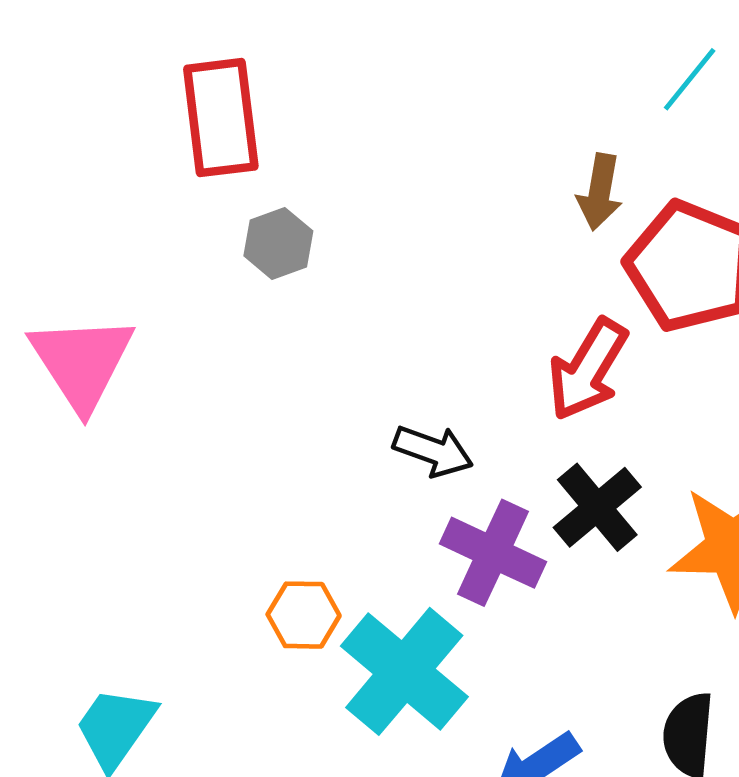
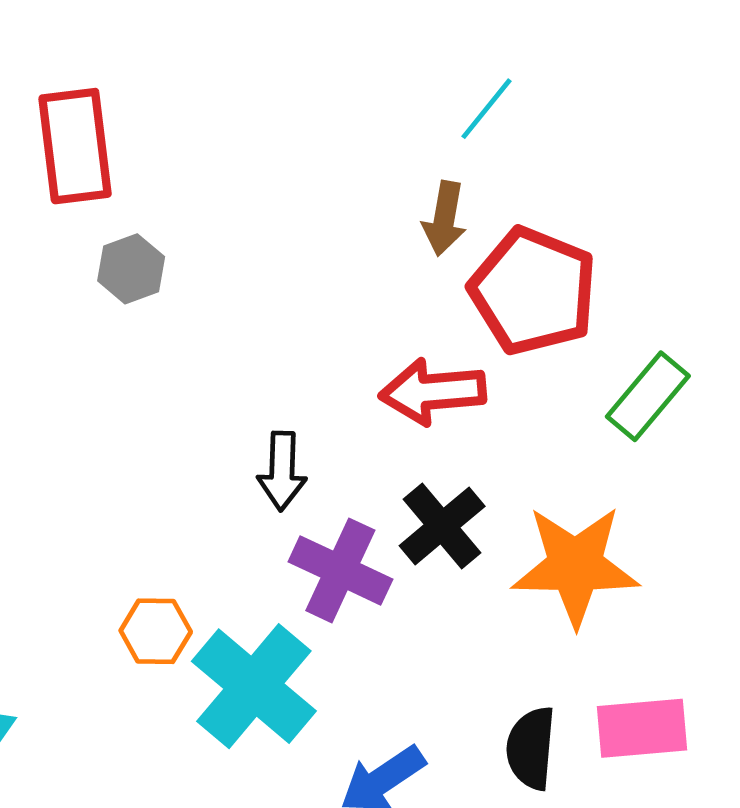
cyan line: (690, 79) -> (487, 109), moved
red arrow: (588, 369) -> (433, 392), turned 54
black arrow: (433, 451) -> (282, 471), turned 72

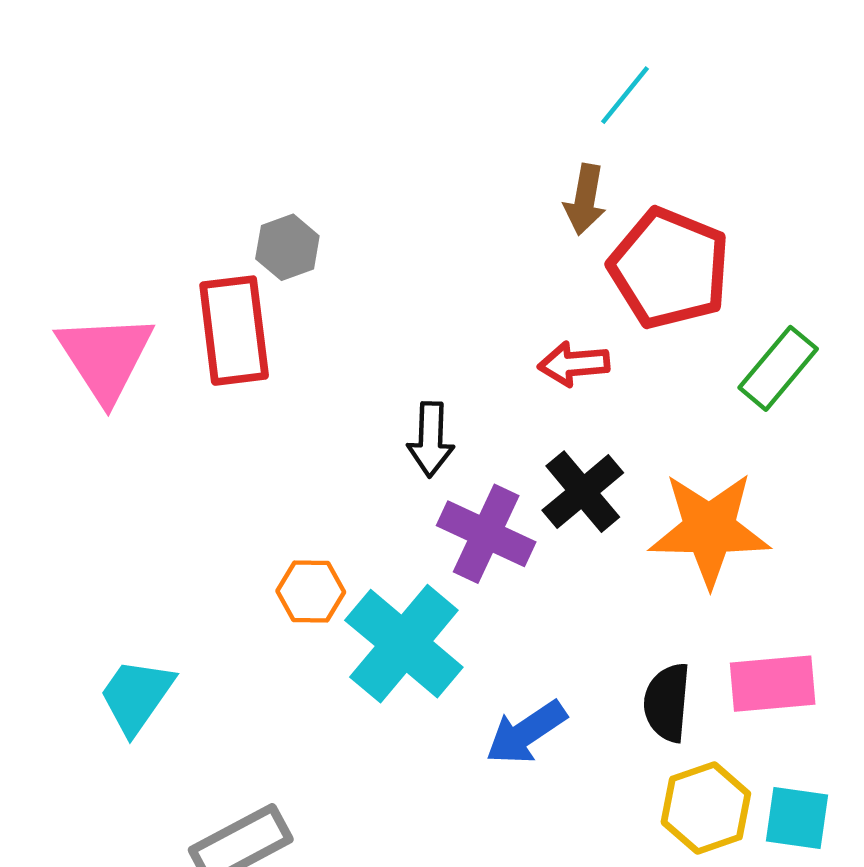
red rectangle: (75, 146) -> (234, 331), moved
red arrow: (433, 392) -> (574, 364), size x0.7

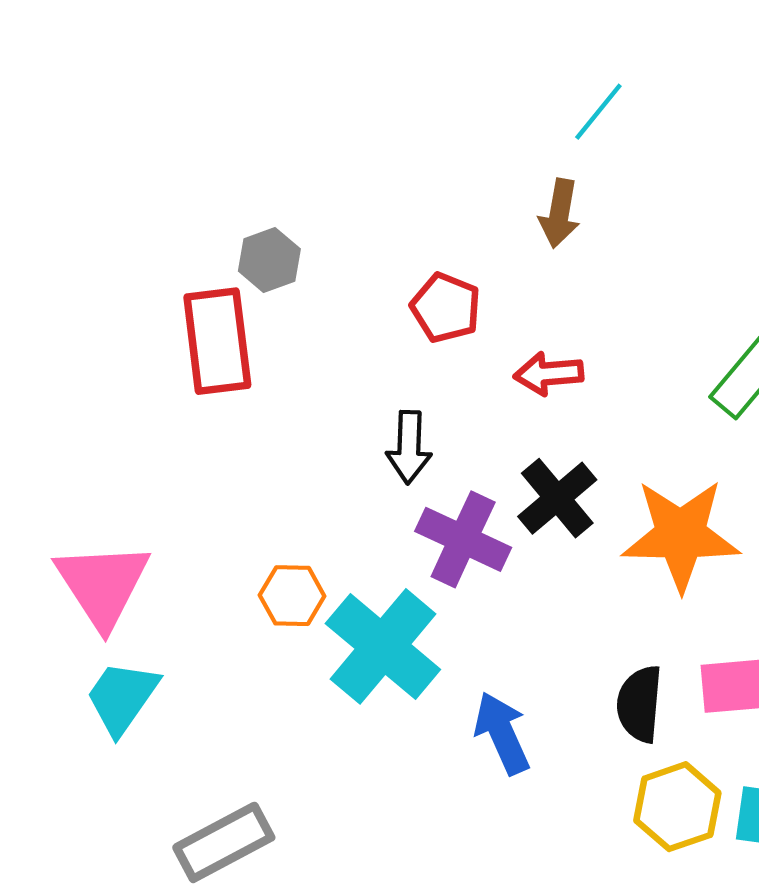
red pentagon: (669, 268) -> (446, 308), moved, size x0.6
pink triangle: (105, 357) -> (103, 585), moved
blue arrow: (526, 732) -> (502, 733), turned 100

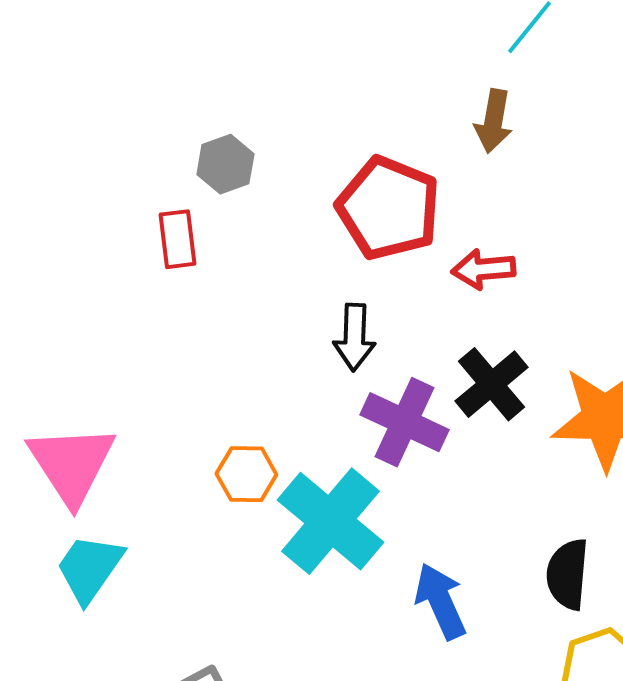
red pentagon: (446, 308) -> (388, 208), size x1.6
red rectangle: (217, 341) -> (177, 239), size x0.6

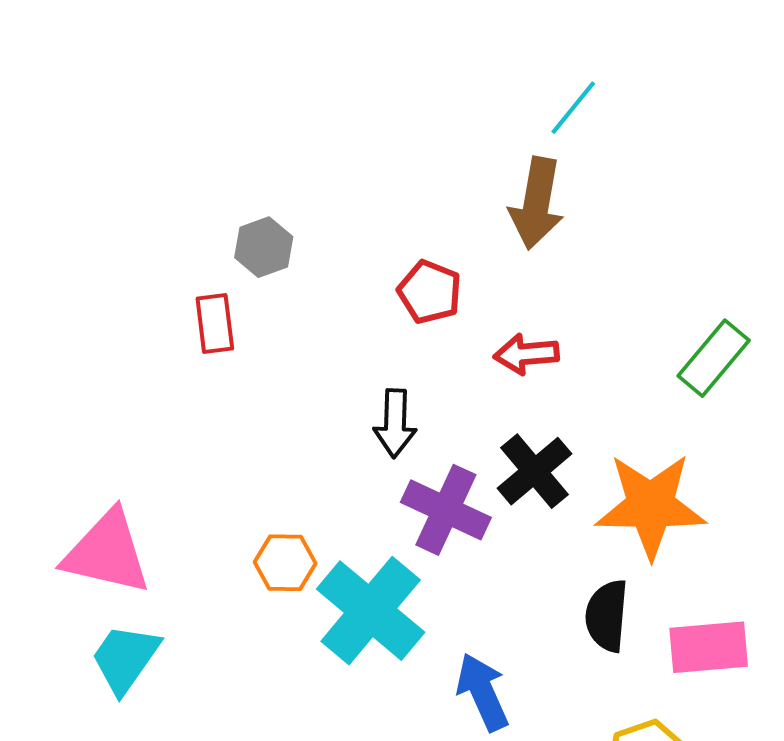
brown arrow: (493, 121) -> (537, 203), size x1.4
red pentagon: (388, 208) -> (430, 292), size x0.6
pink triangle: (71, 464) -> (107, 553), turned -44
black semicircle: (567, 574) -> (607, 616), moved

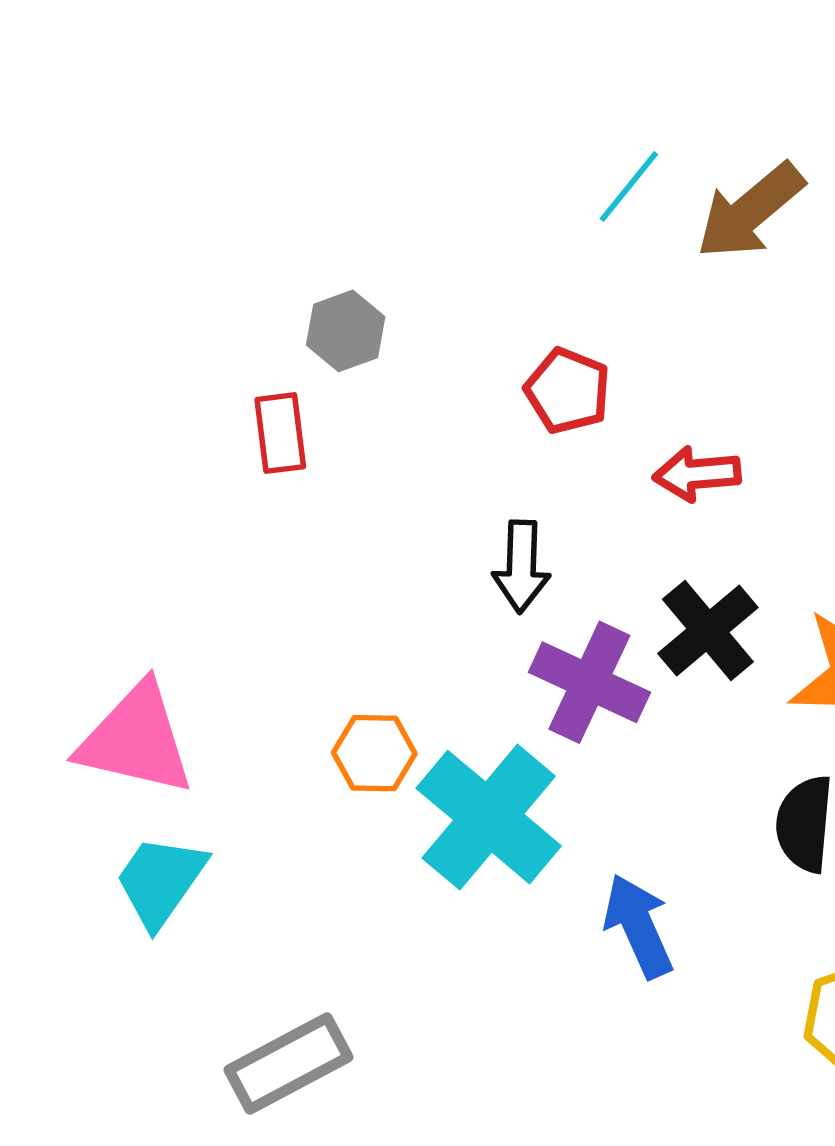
cyan line: (573, 108) -> (629, 187), moved
brown arrow: (537, 203) -> (750, 211), moved, turned 40

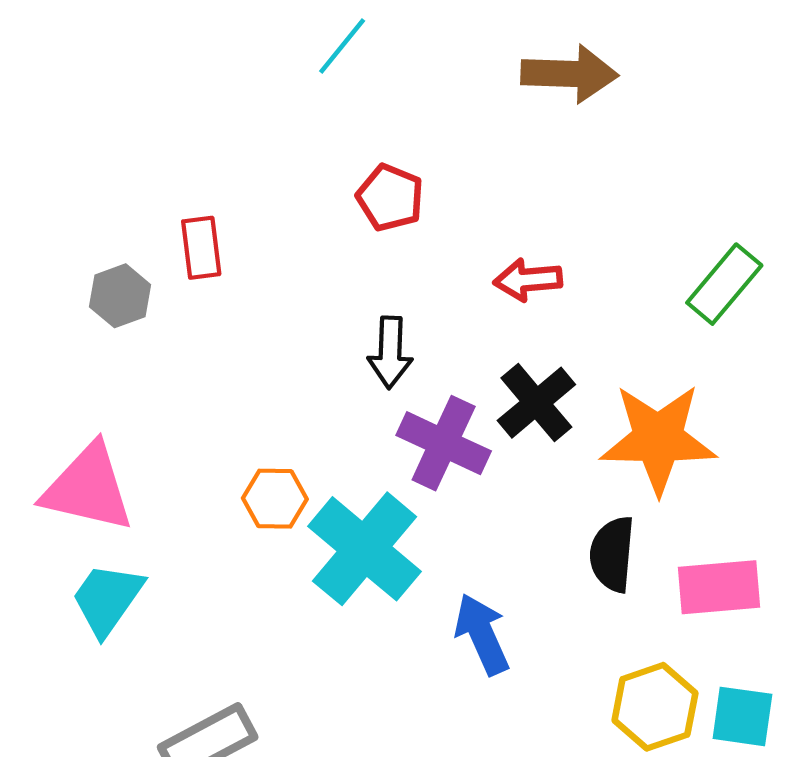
cyan line: (629, 187) -> (342, 46), moved
brown arrow: (750, 211) -> (570, 74), turned -138
gray hexagon: (346, 331) -> (120, 296), moved
red pentagon: (568, 391) -> (390, 198), moved

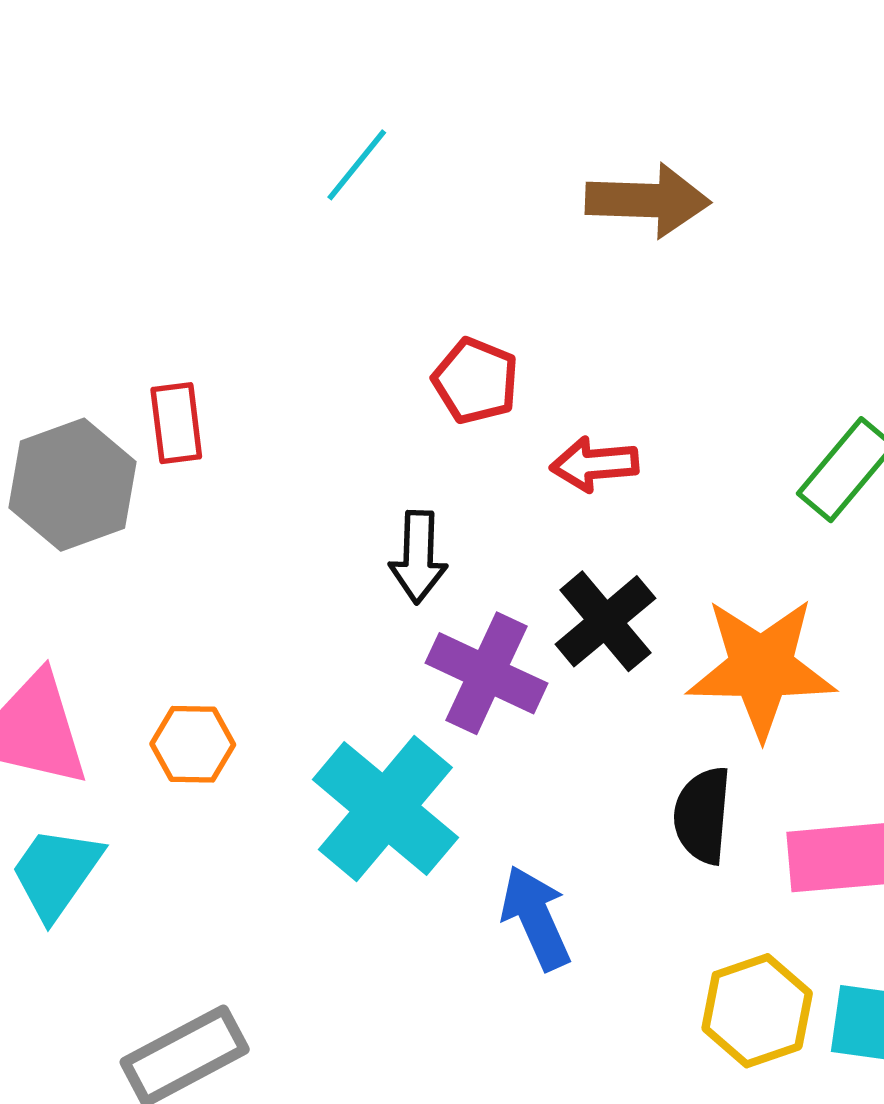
red pentagon: (390, 198) -> (476, 381), moved
gray hexagon: (120, 296) -> (72, 485), size x1.6
orange hexagon: (275, 499) -> (193, 744), moved

